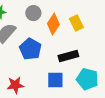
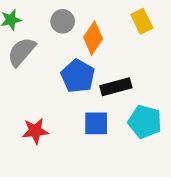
yellow rectangle: (76, 23) -> (142, 21), moved
blue pentagon: (30, 49) -> (78, 76), moved

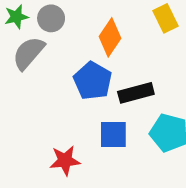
gray circle: (63, 21) -> (51, 18), moved
red star: (35, 131) -> (65, 160), moved

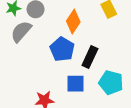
black rectangle: (136, 93) -> (90, 57), turned -50

